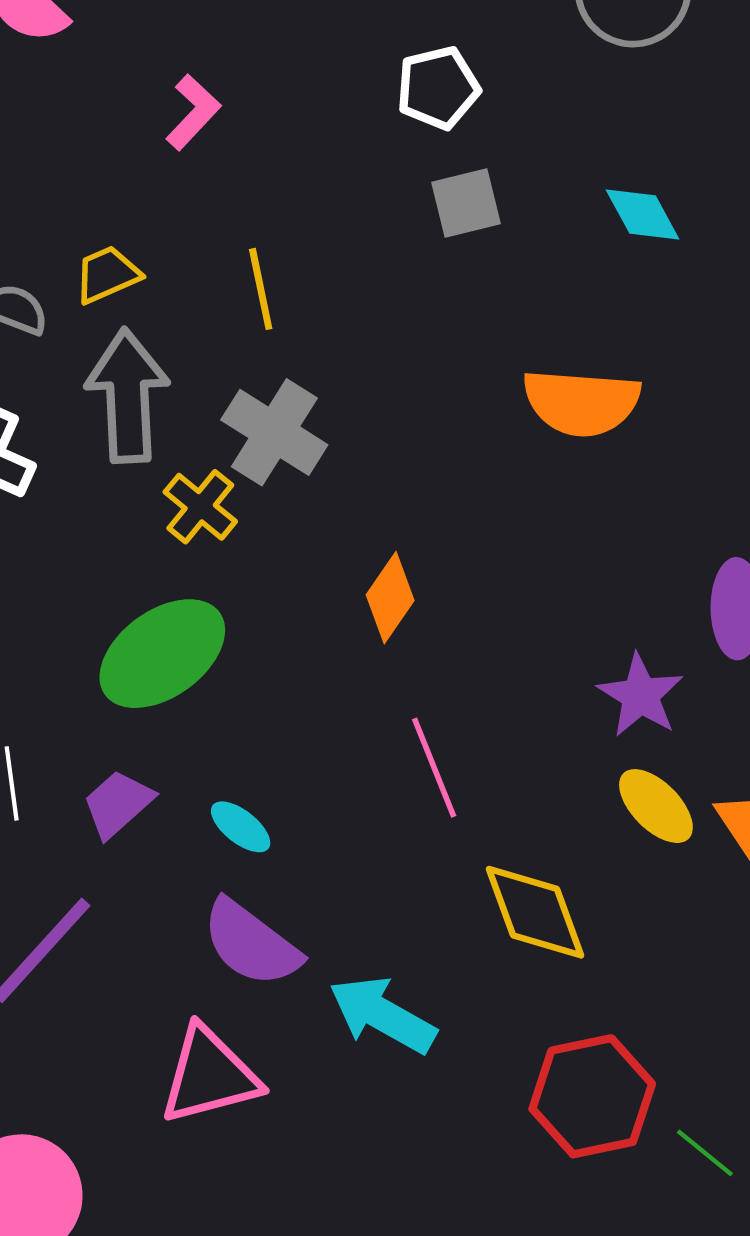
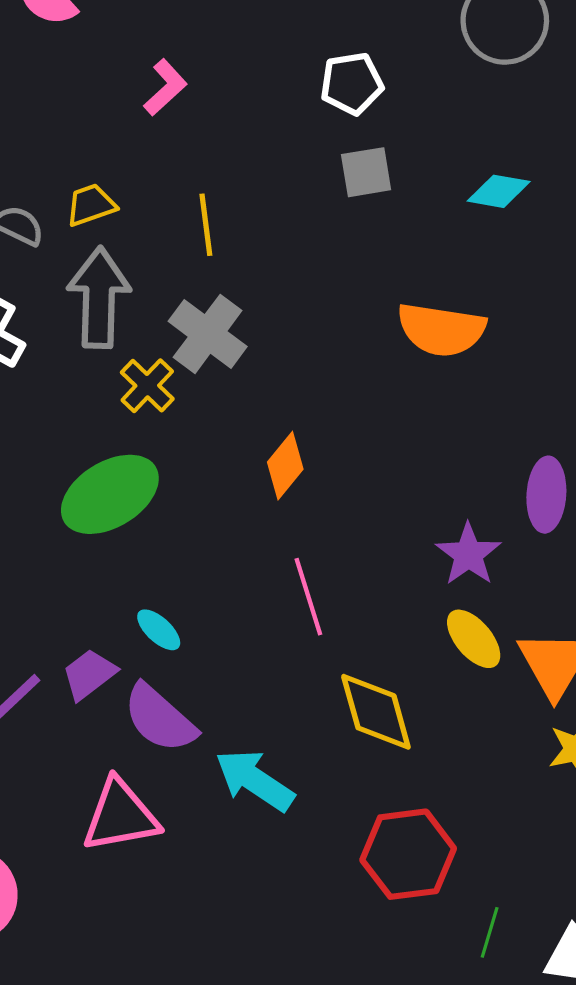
cyan diamond: (643, 214) -> (499, 191), turned -56
purple trapezoid: (118, 804) -> (89, 674), moved
green line: (705, 1153) -> (490, 932), moved, turned 63

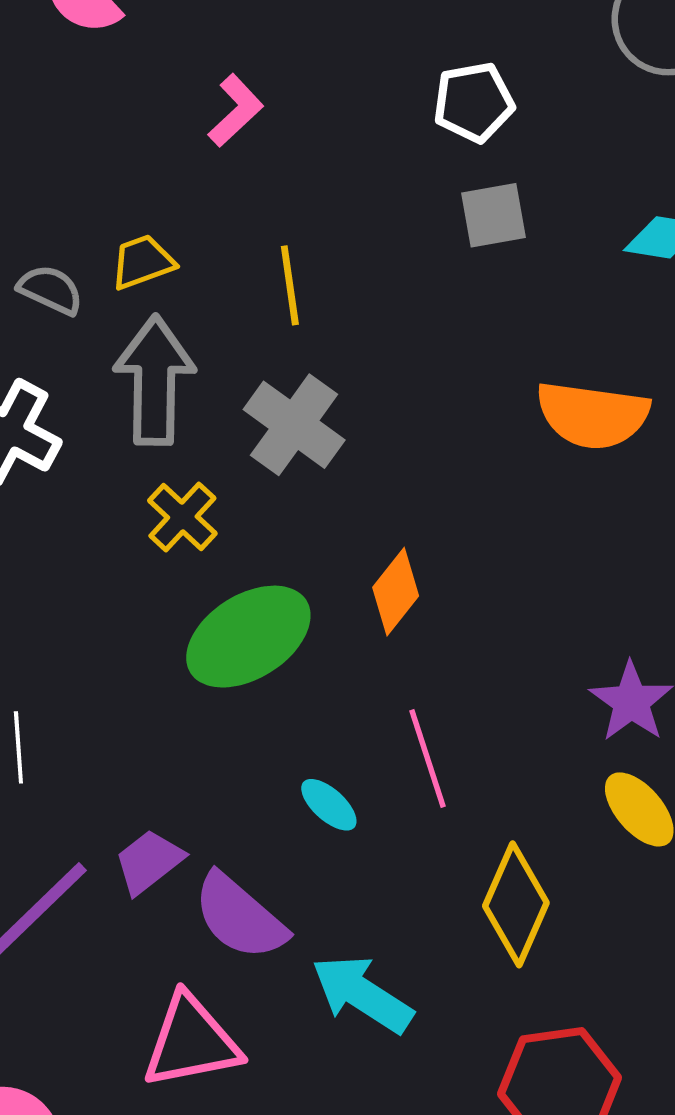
yellow cross: (147, 386) -> (182, 517), moved
green ellipse: (110, 494) -> (248, 637), moved
cyan ellipse: (159, 630) -> (329, 805), moved
yellow diamond: (376, 712) -> (516, 904), turned 40

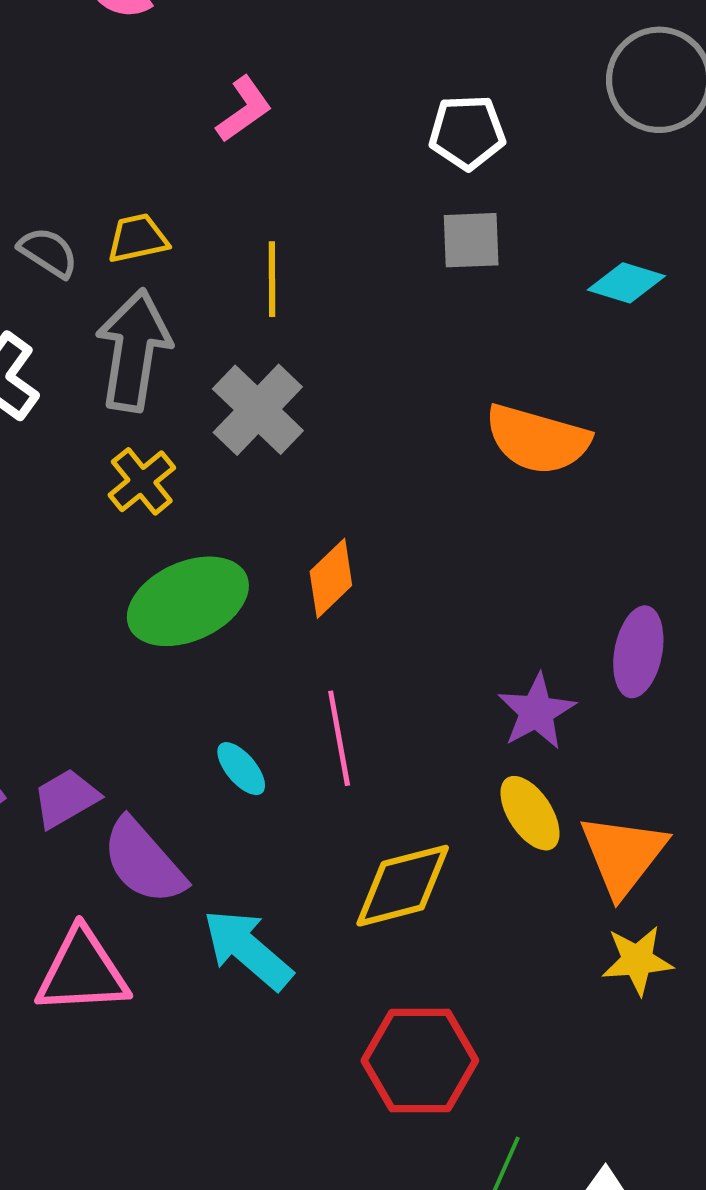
yellow diamond: (516, 904) -> (403, 886), turned 44

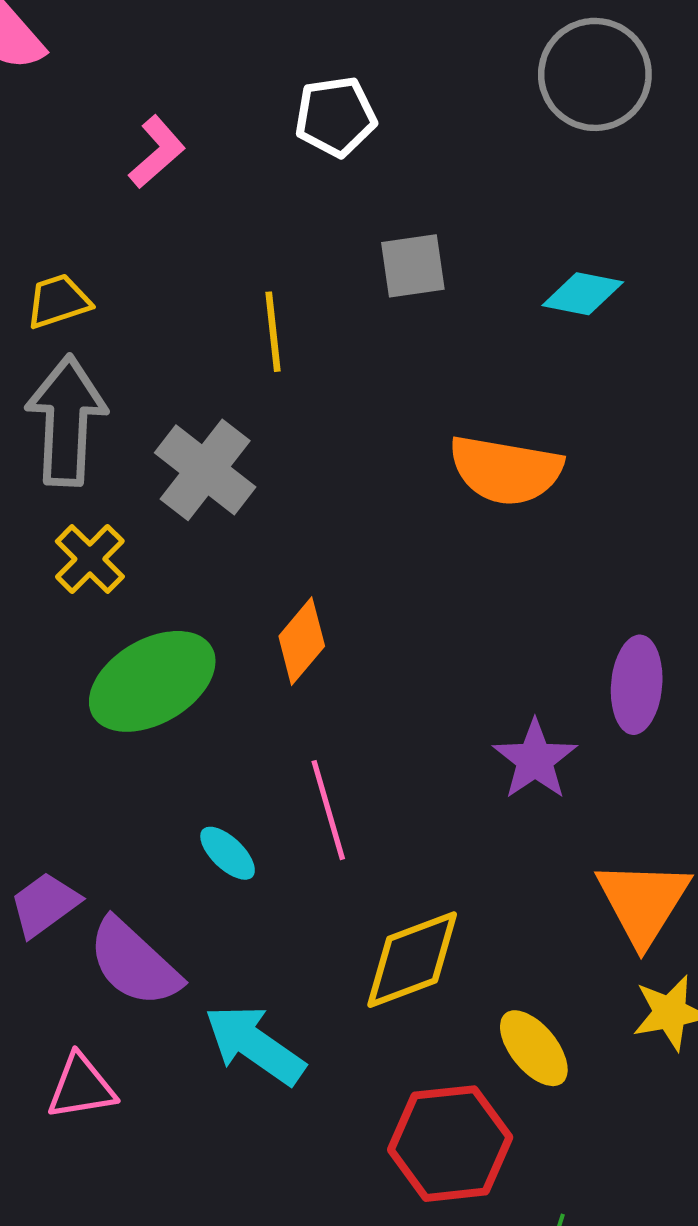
white pentagon: (467, 132) -> (335, 117), moved
yellow line: (272, 279) -> (273, 332), moved
yellow ellipse: (530, 813) -> (534, 1048), moved
pink triangle: (82, 972) -> (81, 1087), size x0.7

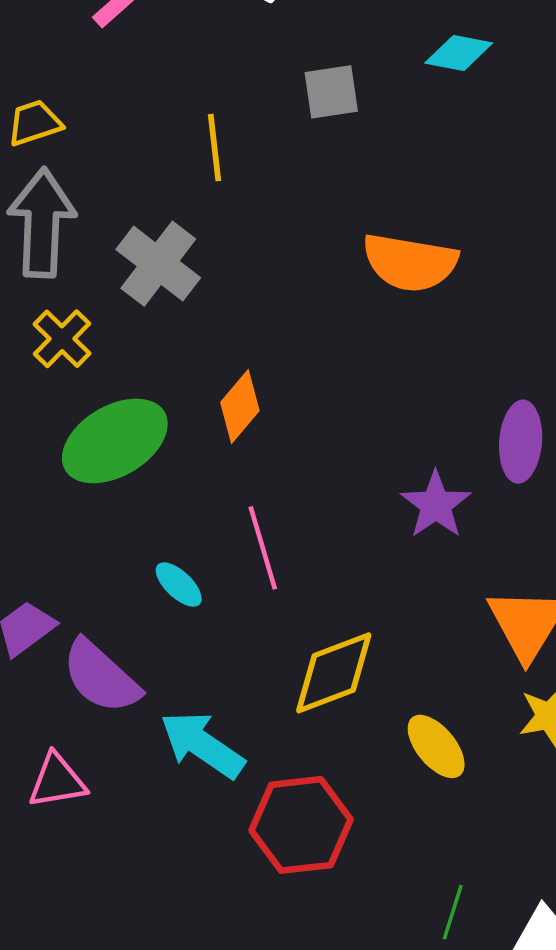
cyan diamond: (583, 294) -> (459, 53), moved
red hexagon: (450, 1144) -> (301, 825), moved

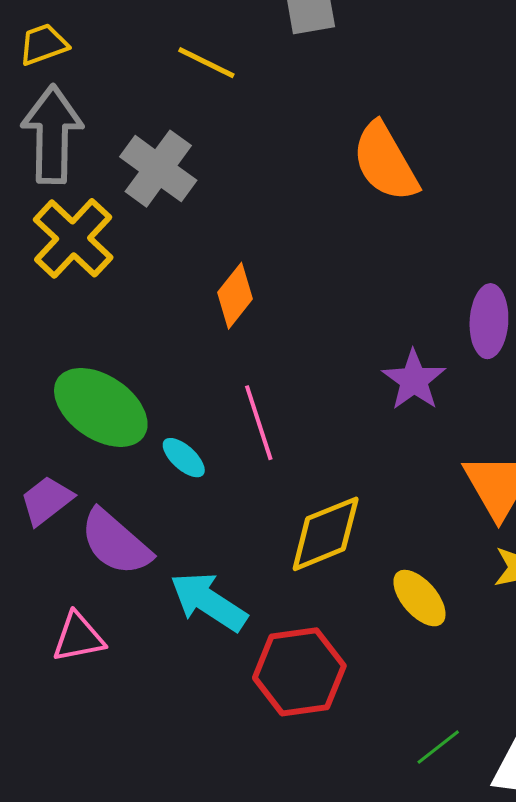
yellow line: (215, 148) -> (206, 63), turned -56
orange semicircle: (410, 262) -> (385, 162), turned 52
yellow cross: (62, 339) -> (73, 238), size x1.5
green ellipse: (115, 441) -> (101, 407), moved, turned 66
green line: (453, 912) -> (438, 747), turned 36

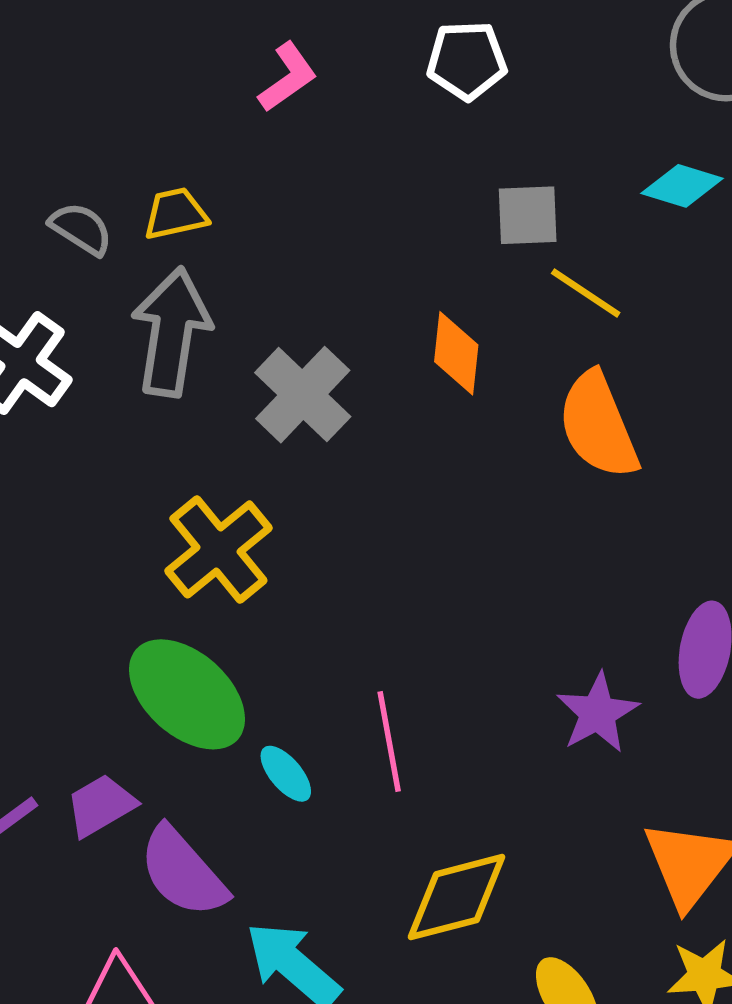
yellow line: (206, 63) -> (586, 293), moved
yellow cross: (73, 238) -> (218, 549), moved
orange diamond: (235, 296) -> (456, 353), moved, turned -40

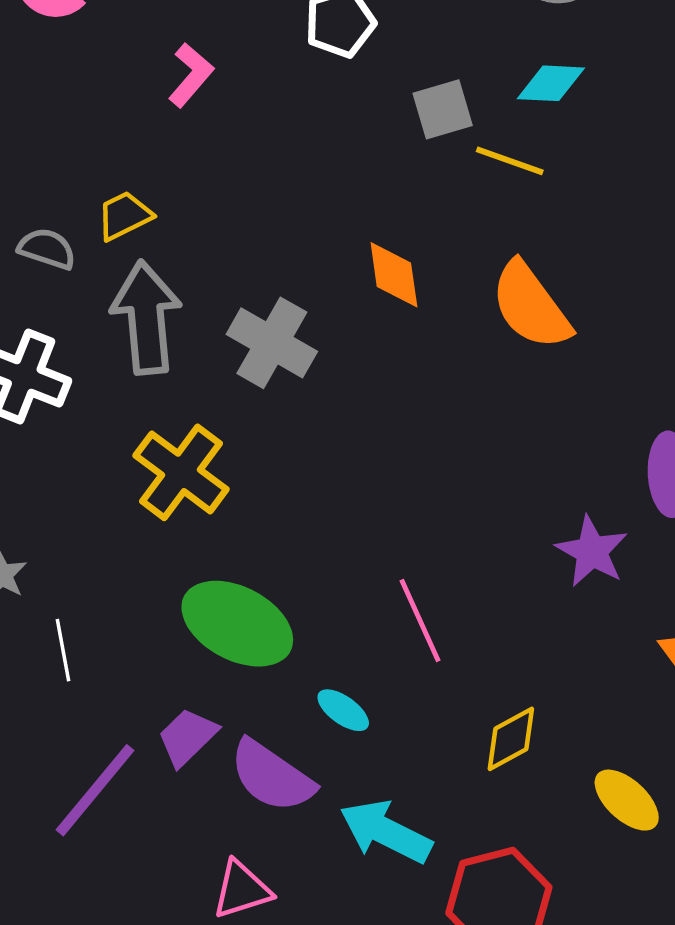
gray square: (528, 215) -> (443, 109), moved
yellow line: (586, 293) -> (510, 161), moved
yellow cross: (218, 549) -> (181, 472), moved
cyan ellipse: (286, 774) -> (343, 710), moved
yellow diamond: (457, 897) -> (511, 739), size x0.7

